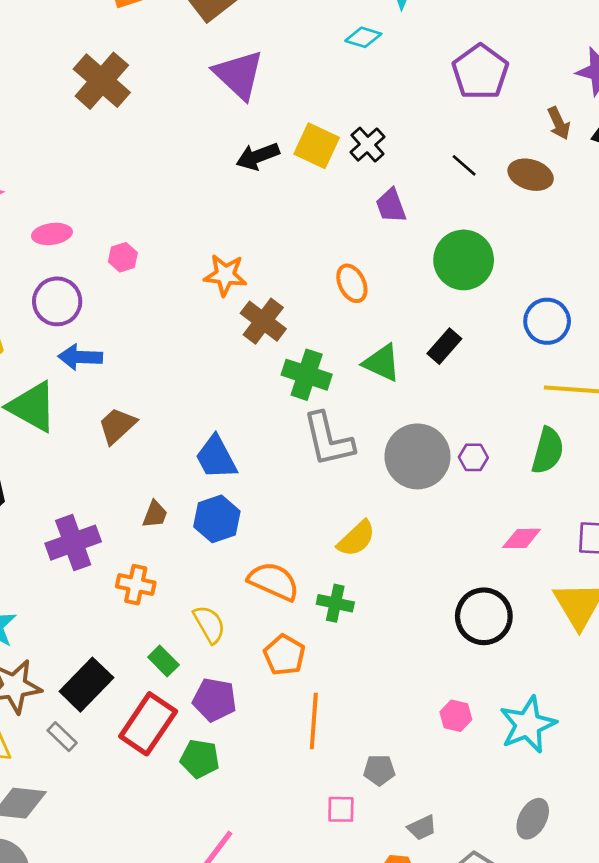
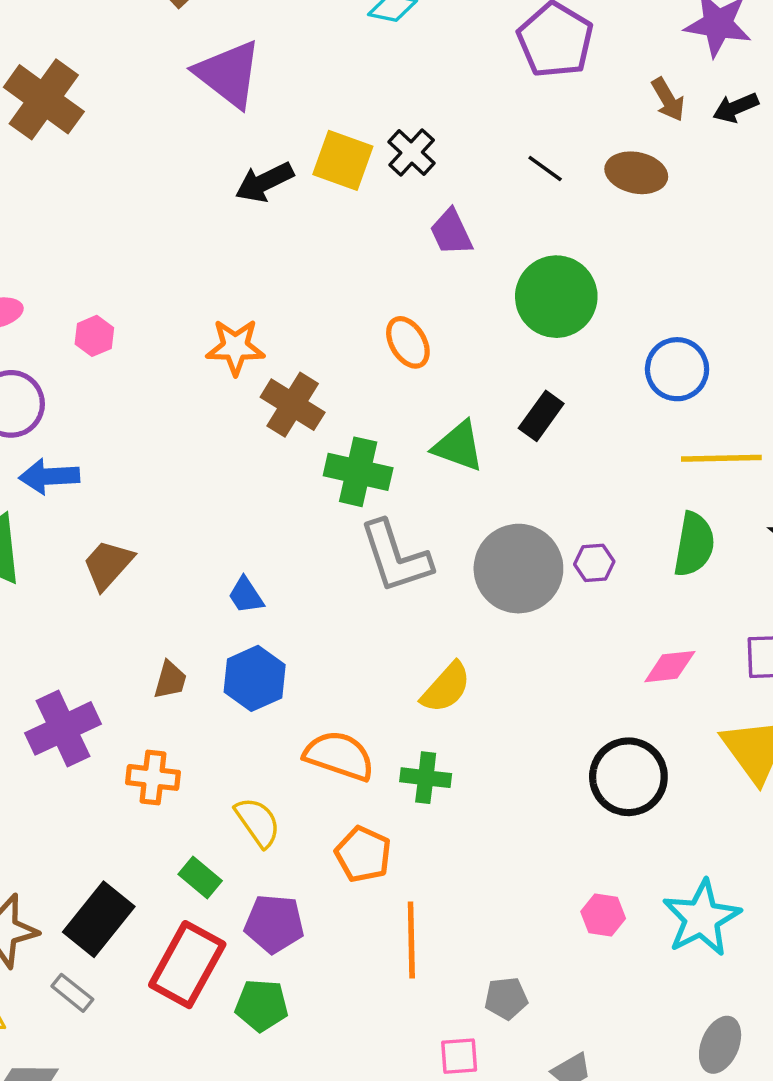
blue trapezoid: (216, 457) -> (246, 595), size x0.6

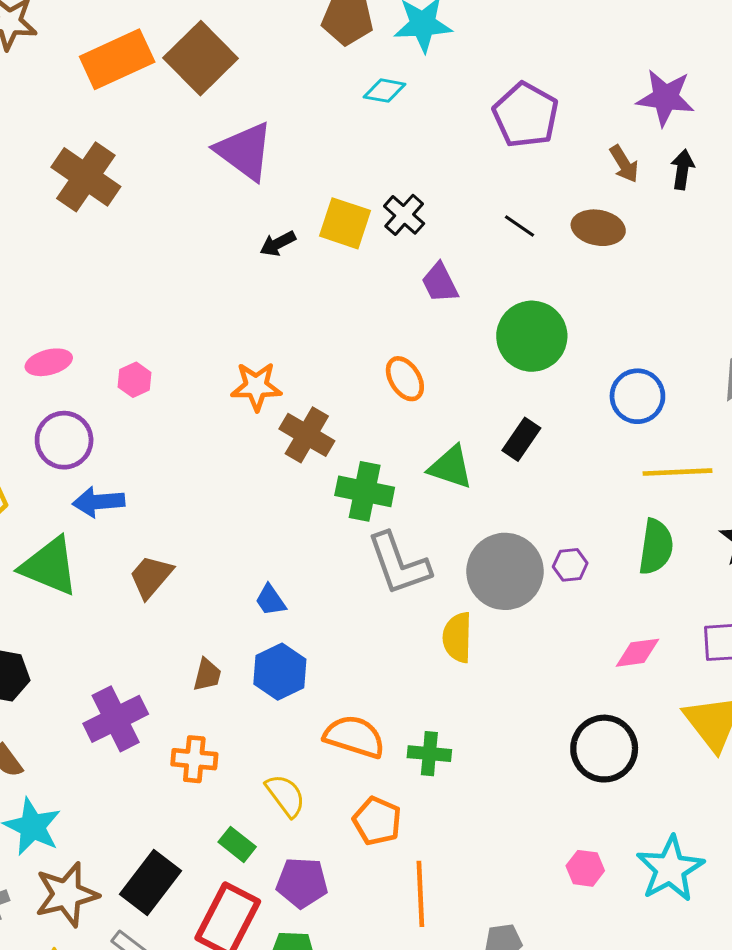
black arrow: (736, 108) -> (682, 169), turned 123
black arrow: (264, 182) -> (278, 244), size x0.7
yellow semicircle: (446, 688) -> (457, 637), moved, turned 141

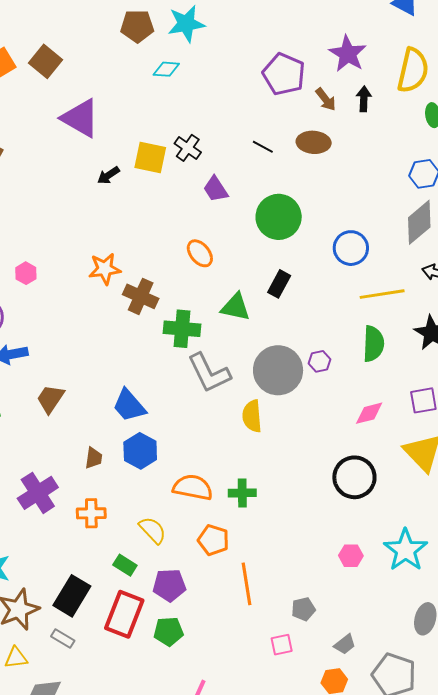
brown square: (201, 58) -> (45, 61), size x0.7
purple star: (665, 98) -> (348, 54), turned 30
purple pentagon: (526, 115) -> (284, 74), moved
blue trapezoid: (271, 600) -> (129, 405), size x1.6

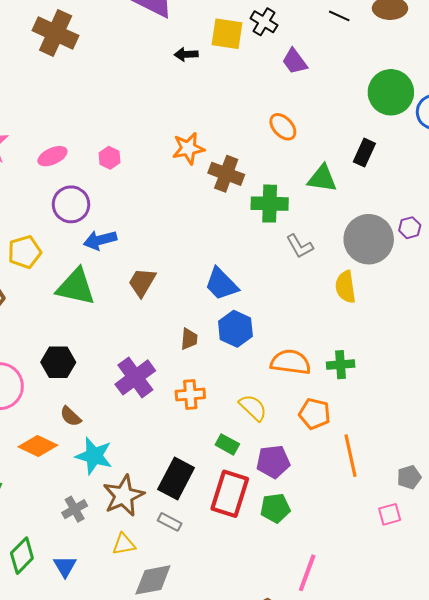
black arrow: (108, 175) -> (186, 54), turned 35
green circle: (279, 217) -> (391, 92), moved
gray L-shape: (209, 373) -> (300, 246), size x0.6

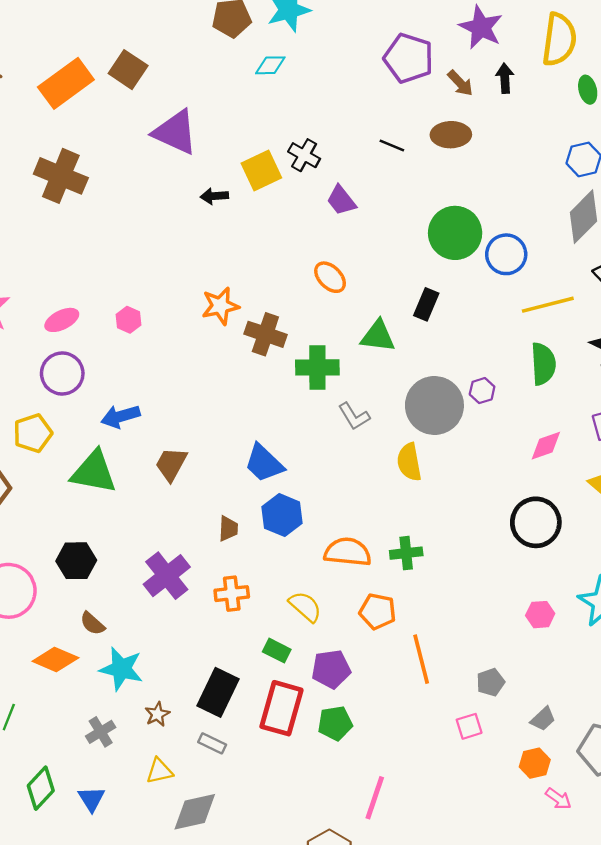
yellow square: (227, 34) -> (261, 171), turned -32
purple circle: (71, 204) -> (62, 374), moved
brown star: (124, 496) -> (157, 714), size x0.5

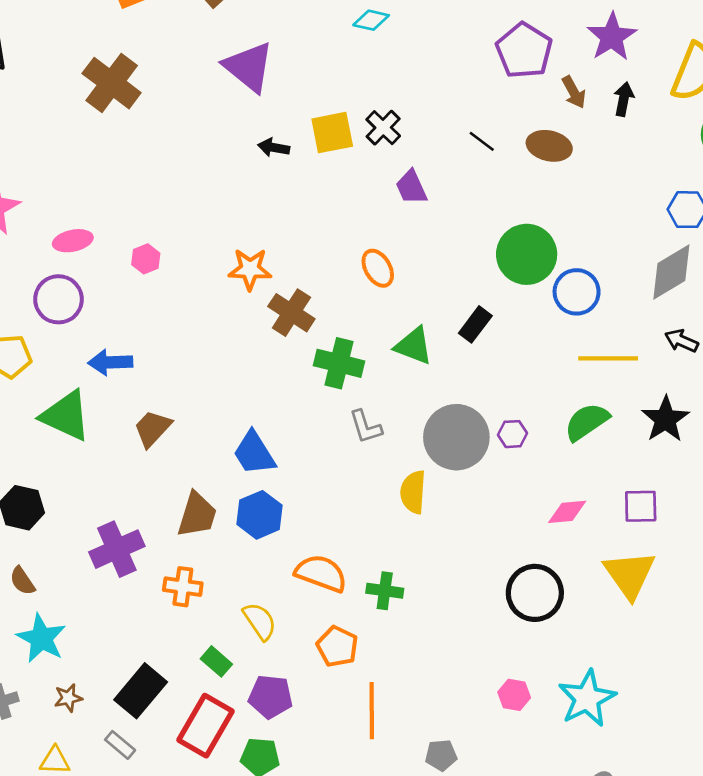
green semicircle: (543, 364) -> (587, 422), turned -135
brown trapezoid: (228, 529) -> (197, 515), size x1.6

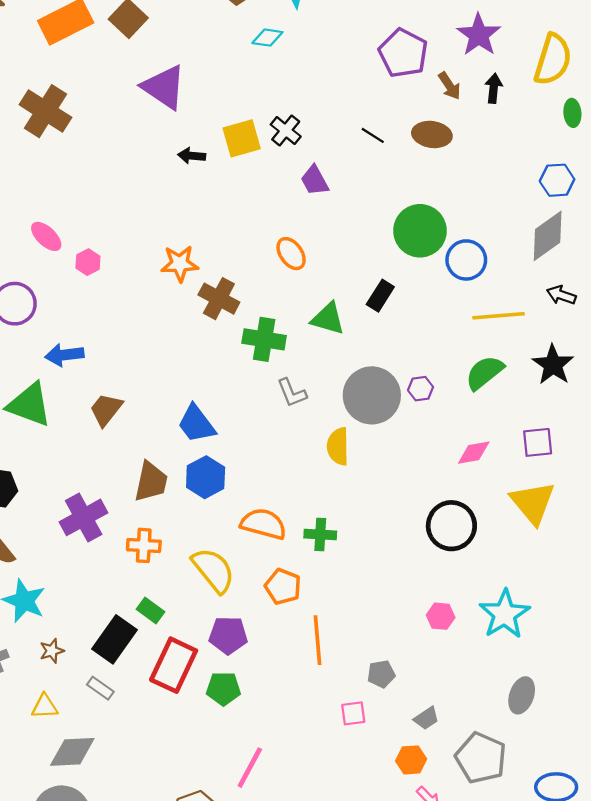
pink ellipse: (73, 241) -> (46, 236), moved, turned 60
yellow semicircle: (260, 621) -> (213, 570), size x1.4
green rectangle: (216, 661) -> (151, 611), moved

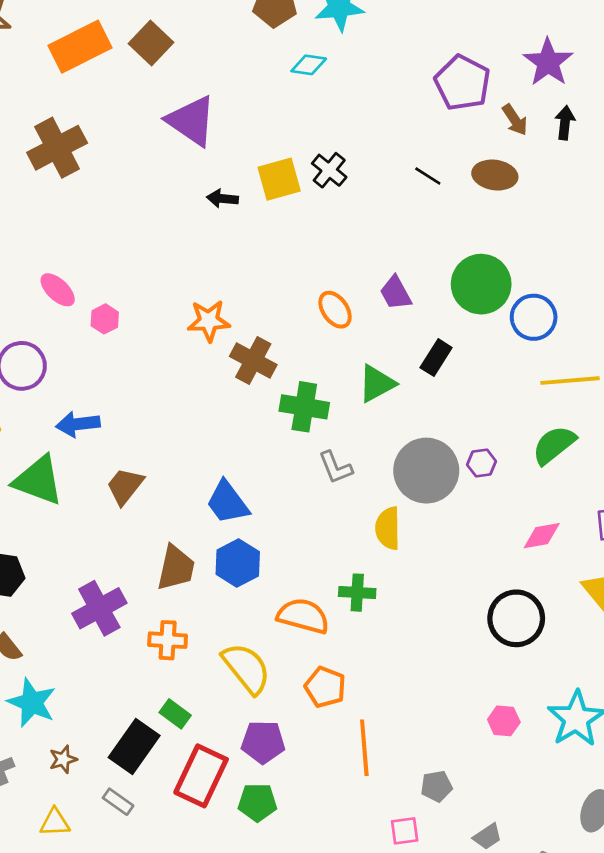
brown cross: (46, 111) -> (57, 148), turned 30
purple trapezoid: (315, 181) -> (396, 293), moved
green triangle: (328, 319) -> (377, 384), turned -45
green cross: (320, 535) -> (357, 593), moved

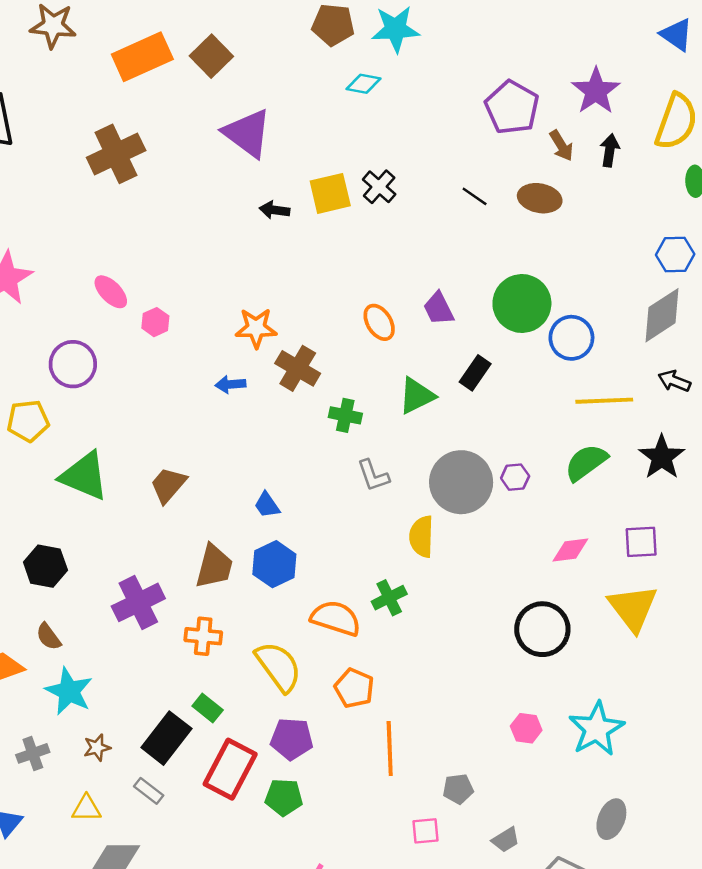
green cross: (304, 407) -> (345, 415), size x0.7
blue arrow: (78, 424) -> (230, 384), moved, size x0.7
blue trapezoid: (227, 502) -> (267, 505), size x0.6
green cross: (357, 593) -> (389, 598), turned -32

